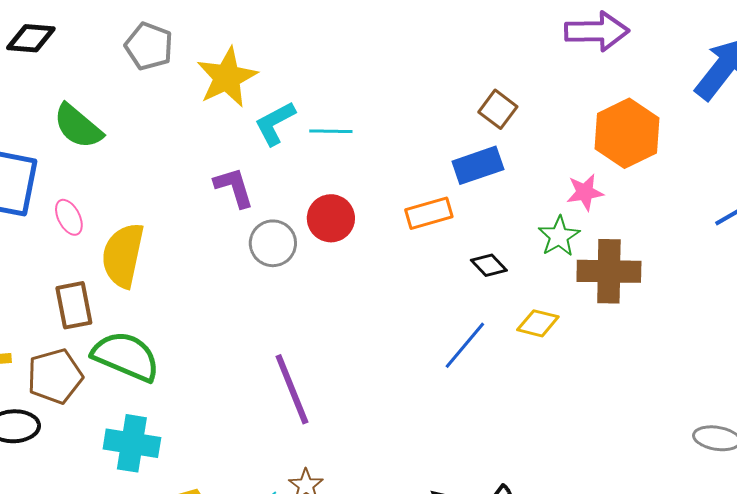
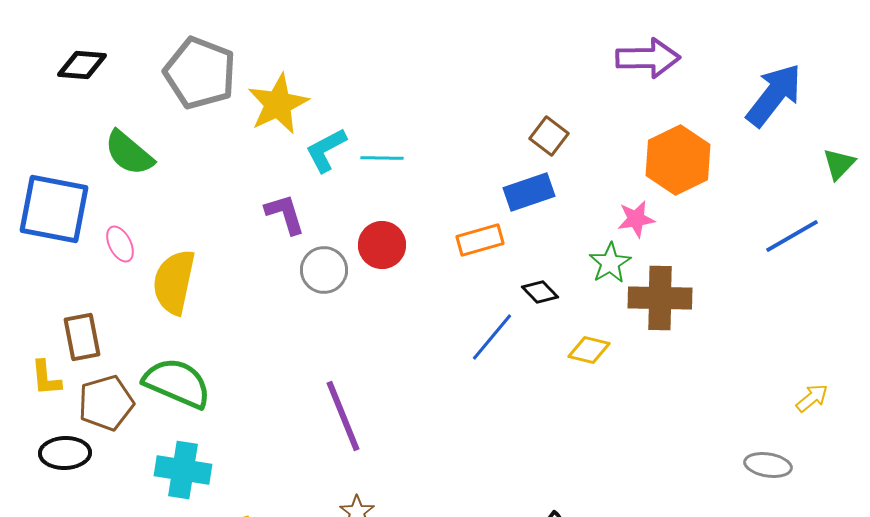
gray pentagon: (149, 46) -> (200, 73), size x1.5
brown rectangle: (74, 305) -> (82, 337), moved
blue line: (465, 345) -> (492, 337), moved

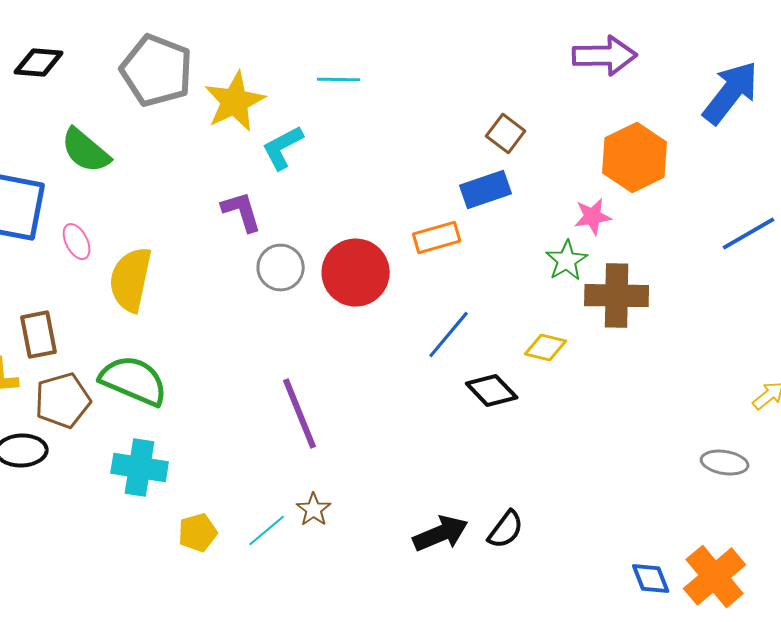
cyan line: (382, 158) -> (339, 80), moved
red circle: (382, 245) -> (356, 273), moved, size x1.4
black diamond: (540, 292) -> (492, 391), moved, size x1.4

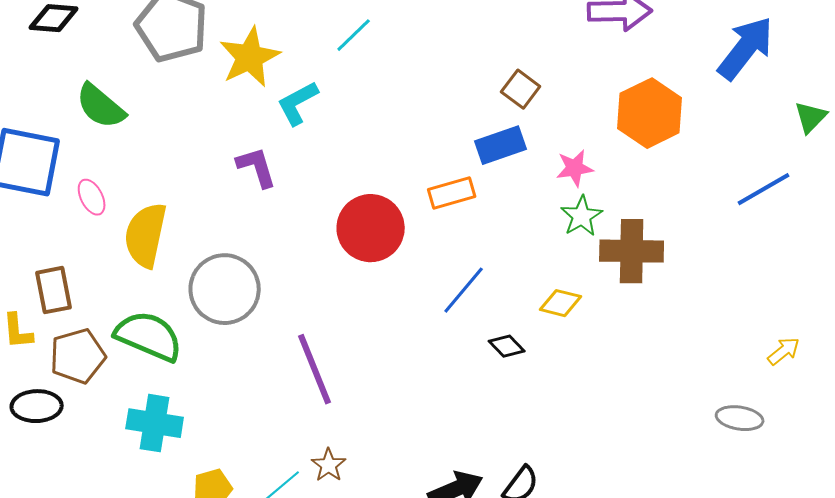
cyan line: (339, 80) -> (354, 35), turned -45
pink star: (593, 217) -> (575, 168), moved
gray circle: (281, 268) -> (225, 289), moved, size x1.5
black diamond: (492, 391) -> (507, 346), size x0.7

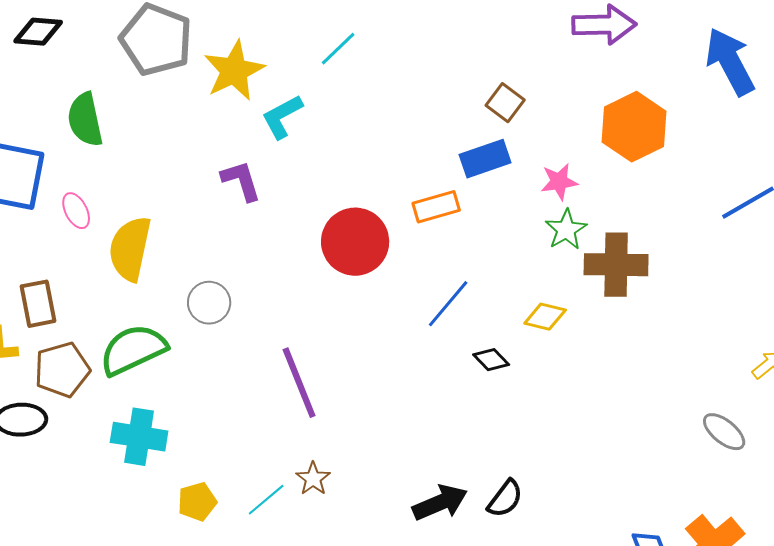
blue arrow: (746, 48) -> (730, 62), turned -66
green semicircle: (101, 106) -> (85, 120), turned 38
gray circle: (225, 289) -> (209, 303), size x0.6
green semicircle: (149, 336) -> (133, 350), turned -48
gray ellipse: (740, 418) -> (724, 432), turned 30

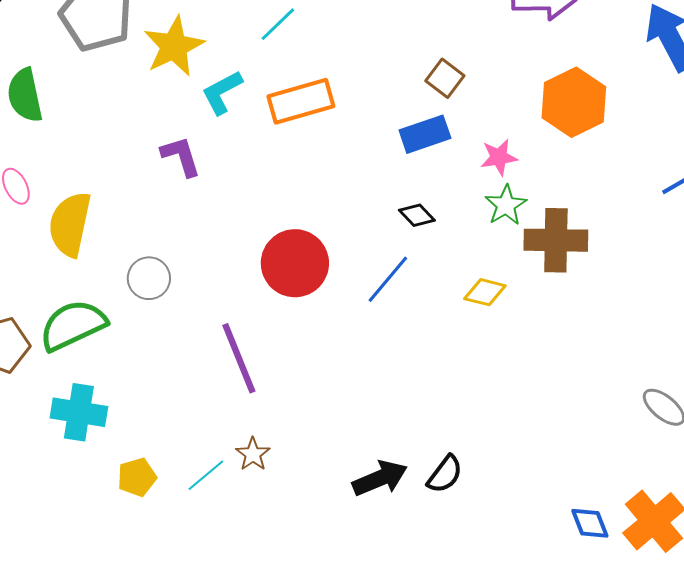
orange rectangle: (436, 207) -> (301, 101), moved, size x1.4
red circle: (355, 242) -> (295, 263), moved
black diamond: (491, 360) -> (417, 215), moved

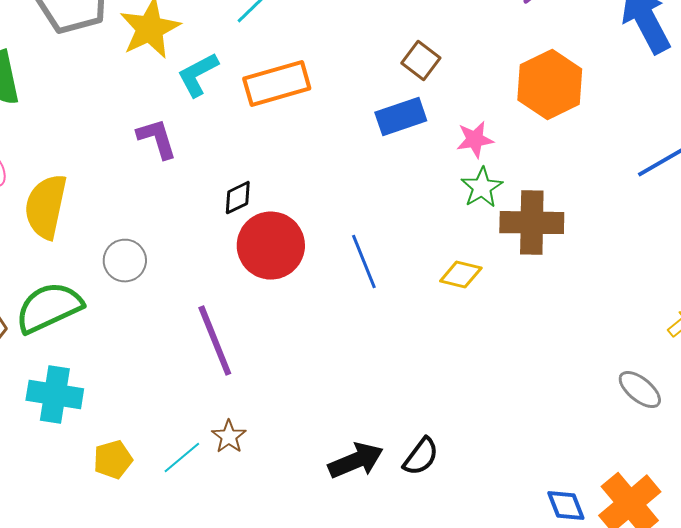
black diamond: (417, 215) -> (238, 198), moved, turned -72
blue line: (388, 279) -> (364, 262), turned -62

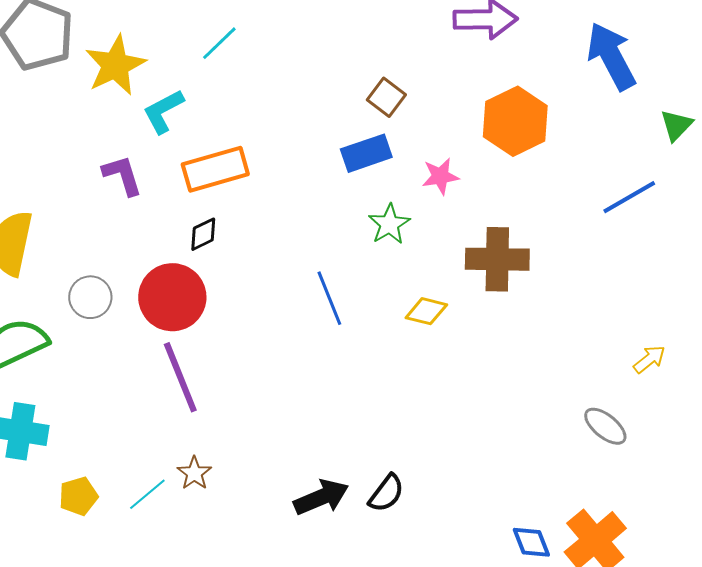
orange rectangle: (277, 84) -> (215, 169), moved
green star: (482, 188) -> (389, 224), moved
red circle: (271, 246) -> (172, 297), moved

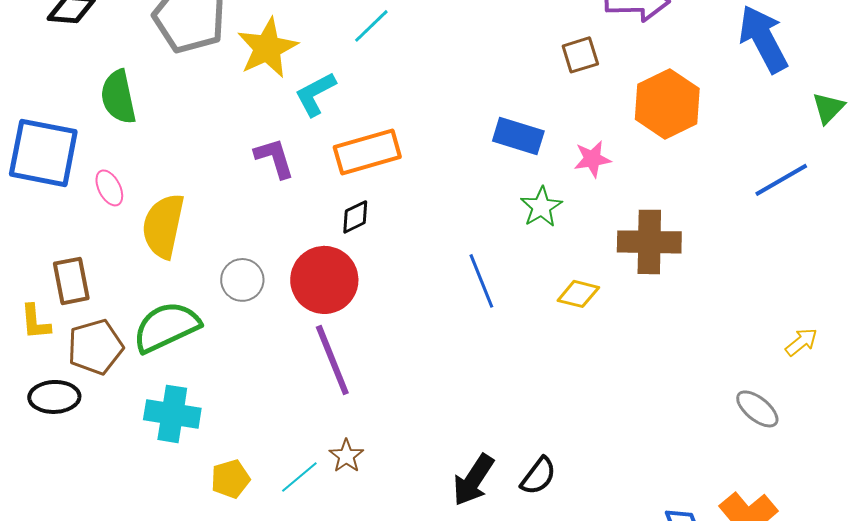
brown square: (386, 97) -> (580, 55), moved, turned 36
blue rectangle: (366, 153) -> (518, 136), turned 36
black arrow: (321, 497) -> (473, 480), turned 146

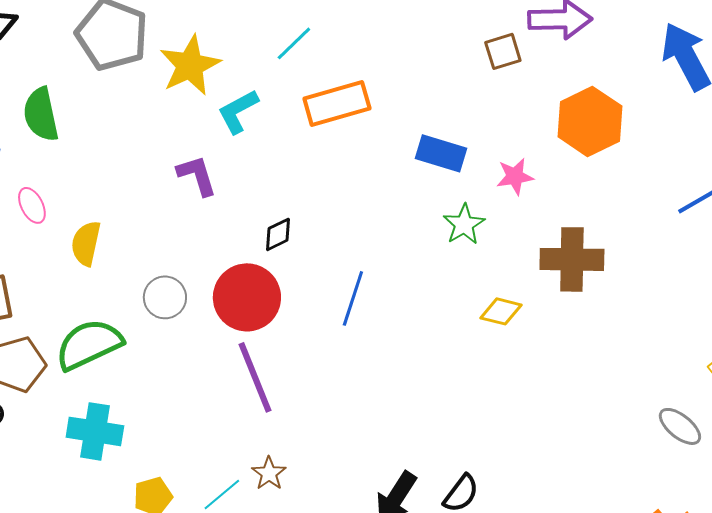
brown square: (580, 55) -> (503, 51), moved
orange rectangle: (367, 152) -> (337, 103), moved
yellow semicircle: (163, 226) -> (86, 243), size x0.7
blue line: (481, 281) -> (353, 298), moved, turned 40

